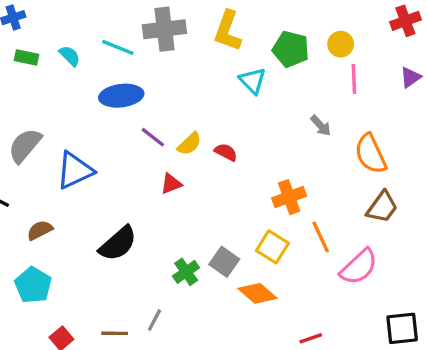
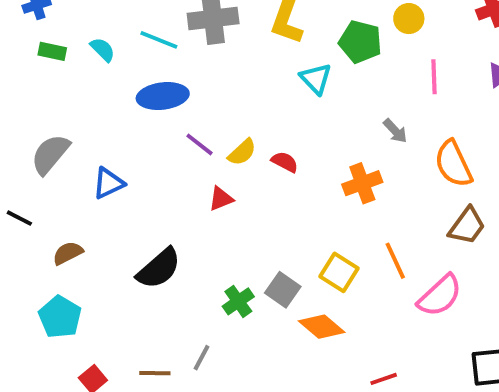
yellow circle: (341, 44) -> (409, 19), moved
blue triangle: (75, 170) -> (108, 183), size x0.7
orange cross: (289, 197) -> (362, 183), moved

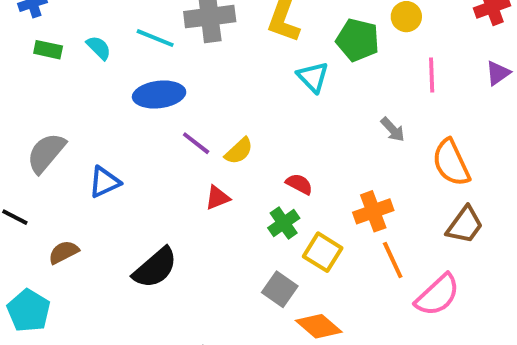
red semicircle: (285, 162) -> (299, 184), moved
orange cross: (362, 183) -> (373, 211), moved
yellow square: (339, 272) -> (323, 252), moved
green cross: (238, 301) -> (284, 223), moved
cyan pentagon: (60, 317) -> (29, 311), moved

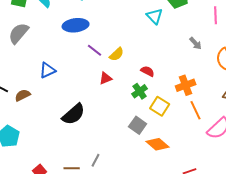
gray semicircle: (46, 153) -> (19, 33), moved
brown semicircle: (64, 252) -> (23, 95), moved

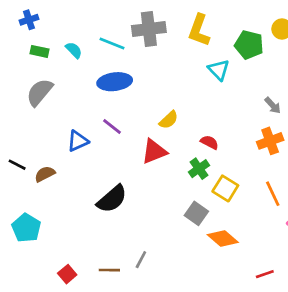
purple line: (95, 50) -> (112, 126), moved
red triangle: (106, 78) -> (154, 152), size x1.5
orange cross: (186, 85) -> (270, 141), moved

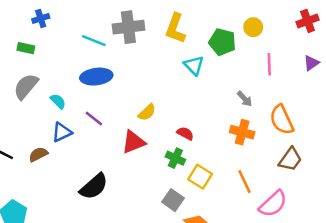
blue cross: (29, 20) -> (41, 18), moved
cyan semicircle: (74, 50) -> (58, 101), moved
orange cross: (270, 141) -> (242, 132), turned 35
green cross: (199, 169) -> (175, 158), turned -30
brown semicircle: (45, 174) -> (38, 154), moved

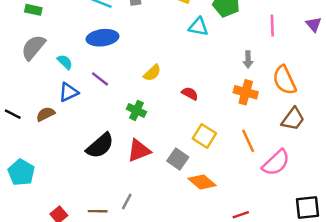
purple triangle: (311, 63) -> (314, 24), turned -35
cyan triangle: (194, 65) -> (198, 27), turned -35
gray arrow: (245, 99) -> (248, 60), turned 42
red triangle: (133, 142) -> (139, 151), moved
green cross: (175, 158) -> (136, 110), moved

